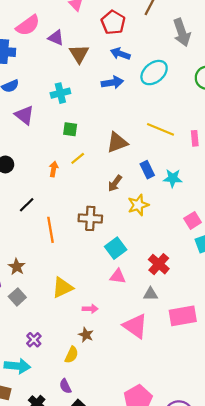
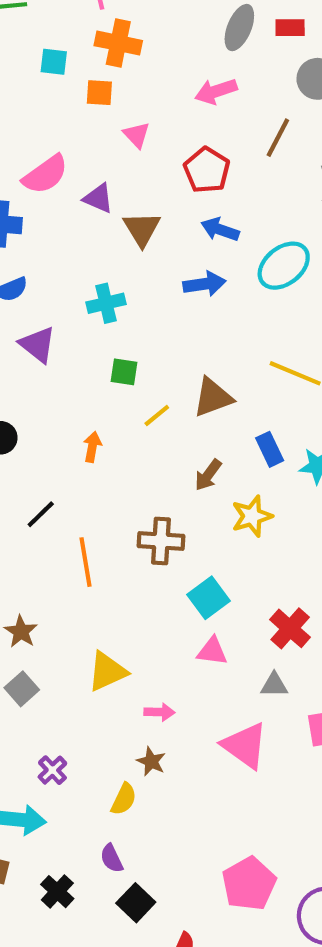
yellow line: (78, 158) -> (157, 415), moved

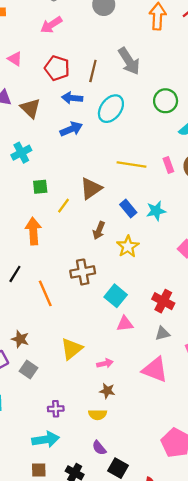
brown line: (278, 138) -> (93, 71), moved
orange arrow: (92, 447) -> (33, 231), size x1.6
purple cross: (52, 770) -> (56, 409), turned -35
yellow semicircle: (124, 799) -> (98, 415), turned 78

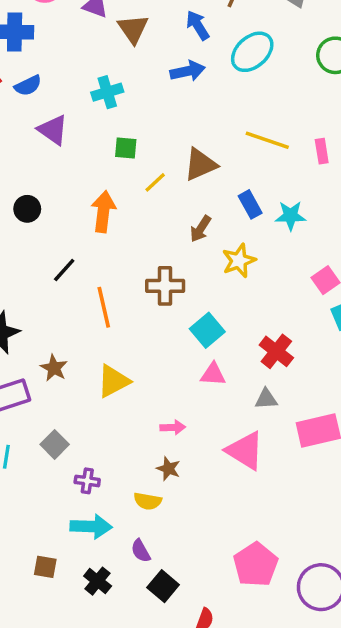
blue arrow: (72, 98) -> (198, 25), turned 42
yellow triangle: (72, 349) -> (113, 381), moved
gray square: (28, 370) -> (55, 444), moved
cyan arrow: (46, 439) -> (91, 526), moved

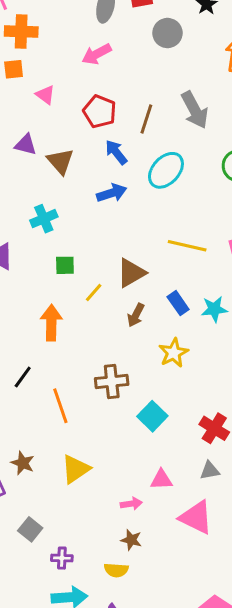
brown arrow: (201, 229) -> (136, 315), moved
pink triangle: (213, 374) -> (161, 480), moved

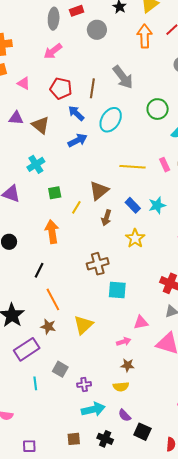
orange line: (60, 406) -> (53, 299), moved
cyan square: (152, 416) -> (117, 290), moved, turned -30

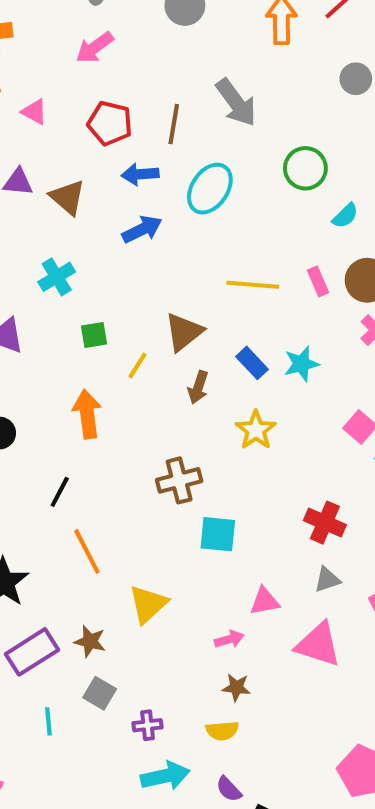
blue arrow: (76, 113) -> (140, 174), turned -48
brown star: (48, 327) -> (90, 641), moved

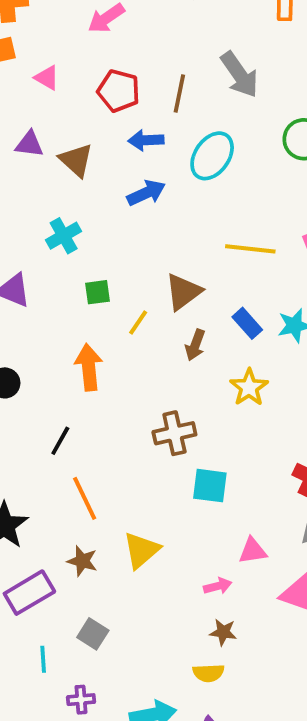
brown star: (90, 641) -> (82, 561), moved
purple cross: (148, 725) -> (81, 700), moved

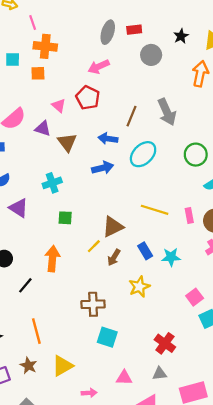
pink triangle: (47, 78) -> (59, 106), moved
red pentagon: (119, 91) -> (88, 98), moved
yellow line: (138, 322) -> (94, 246), moved
black line: (60, 441) -> (25, 285), moved
pink arrow: (218, 586) -> (89, 393), moved

